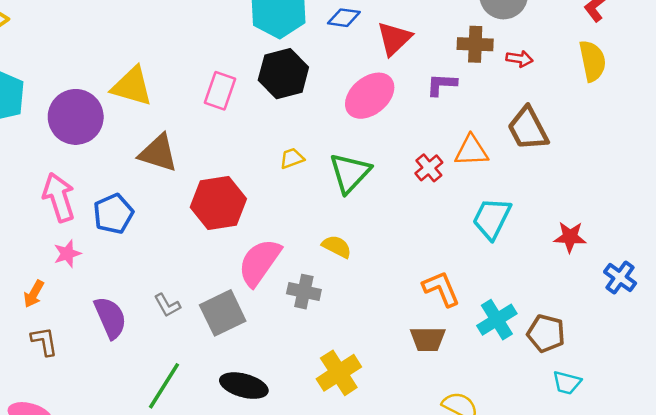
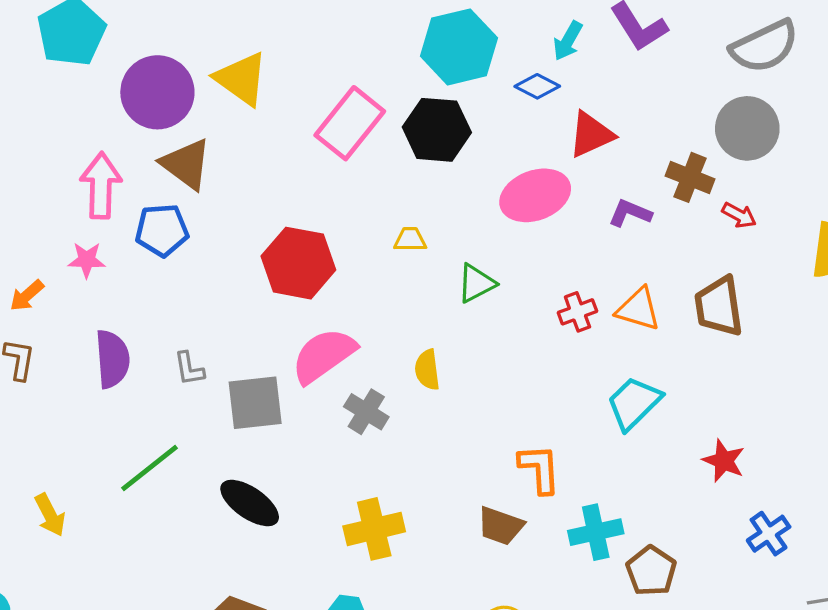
pink rectangle: (220, 91) -> (350, 123), size x1.4
brown triangle: (158, 153) -> (186, 164), moved
green triangle: (350, 173) -> (476, 283), size x0.7
yellow semicircle: (337, 247) -> (427, 370), turned -144

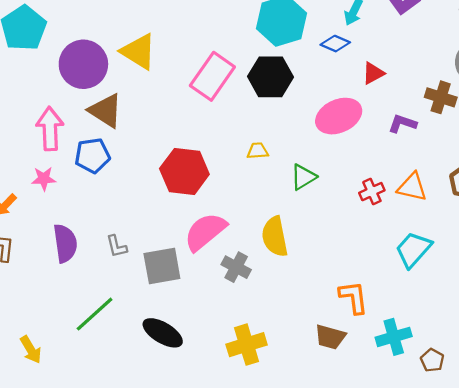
red triangle: (591, 135) -> (373, 73), size x0.7
yellow semicircle: (427, 370) -> (275, 237), size x1.5
brown pentagon: (651, 571) -> (432, 360), size x0.7

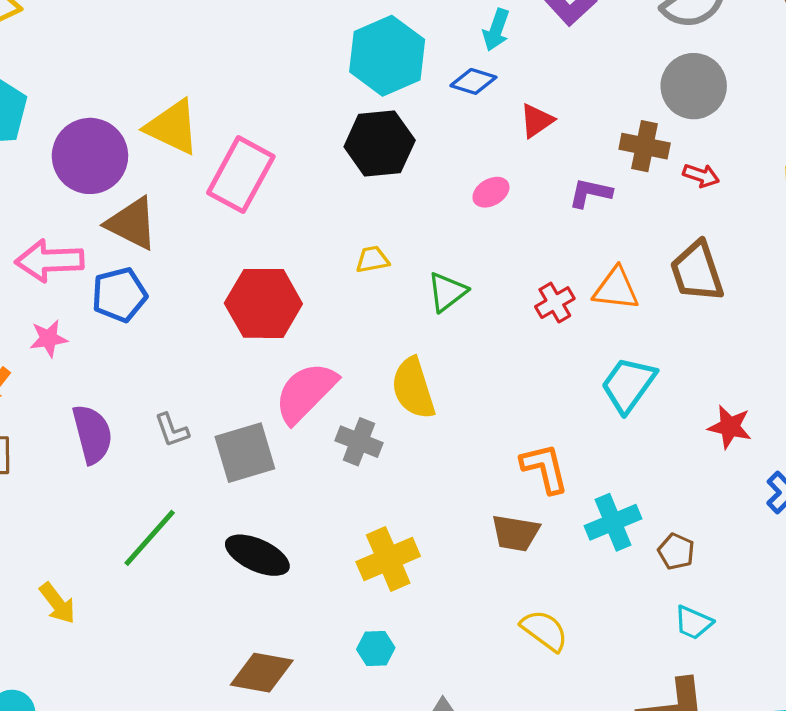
pink rectangle: (212, 76) -> (241, 175), moved
pink ellipse: (339, 116) -> (491, 192), size x0.5
pink arrow: (50, 129) -> (49, 261), turned -84

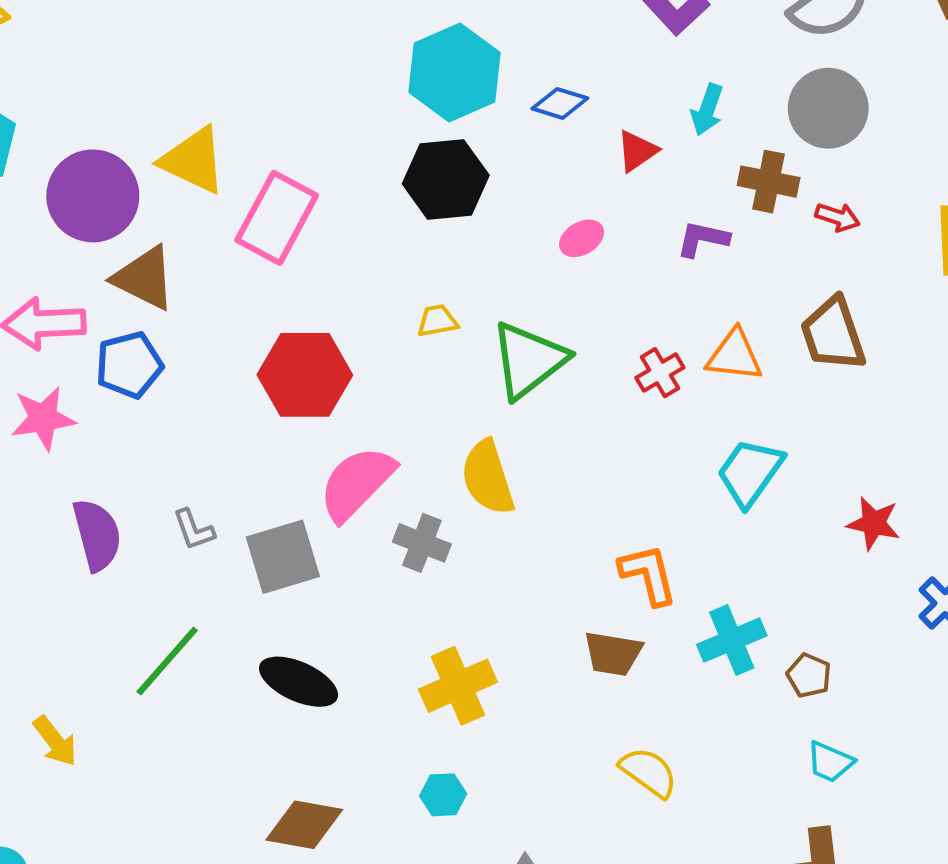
cyan arrow: (496, 30) -> (707, 110), moved
green triangle: (447, 292) -> (529, 360), size x1.6
pink star: (49, 338) -> (43, 418), size x1.4

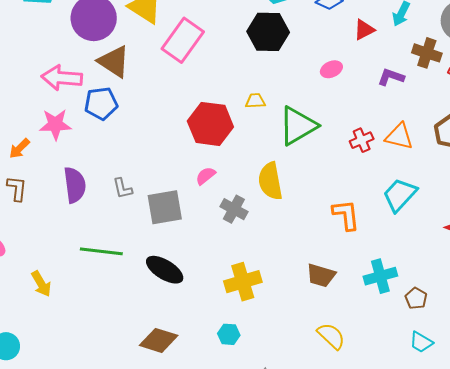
red hexagon: (305, 375) -> (210, 124), moved
pink semicircle: (357, 483) -> (206, 176), size x0.5
orange L-shape: (648, 574) -> (346, 215), moved
green line: (167, 661) -> (101, 251), turned 48

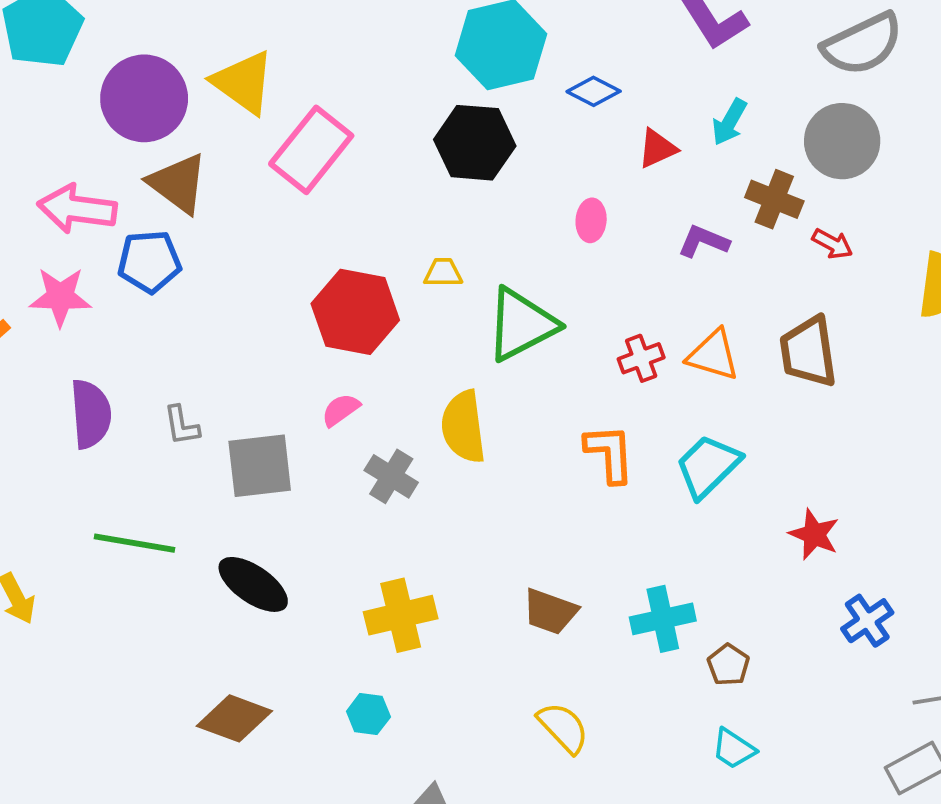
pink ellipse: (331, 69) -> (591, 220), turned -65
orange L-shape: (346, 215) -> (610, 453), moved

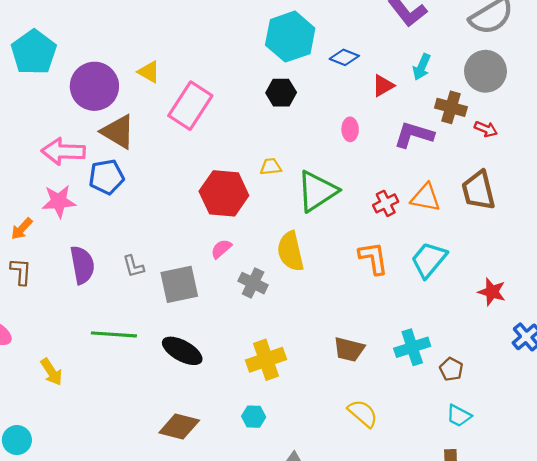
yellow triangle: (243, 82) -> (149, 72), size x0.6
black hexagon: (475, 143) -> (281, 93), size x0.7
purple L-shape: (703, 241) -> (414, 135), size x1.4

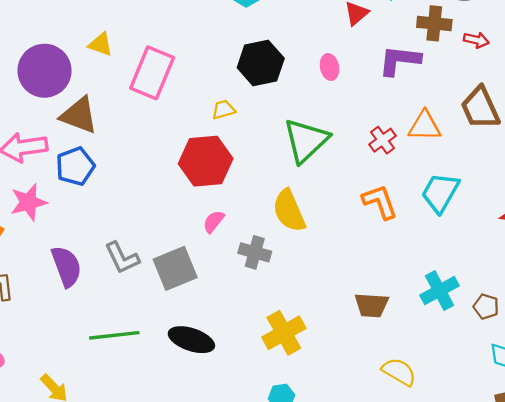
black hexagon: (281, 93) -> (261, 63), moved, size x1.4
yellow trapezoid: (271, 167) -> (223, 110), moved
gray L-shape: (133, 266) -> (122, 258), size x1.4

